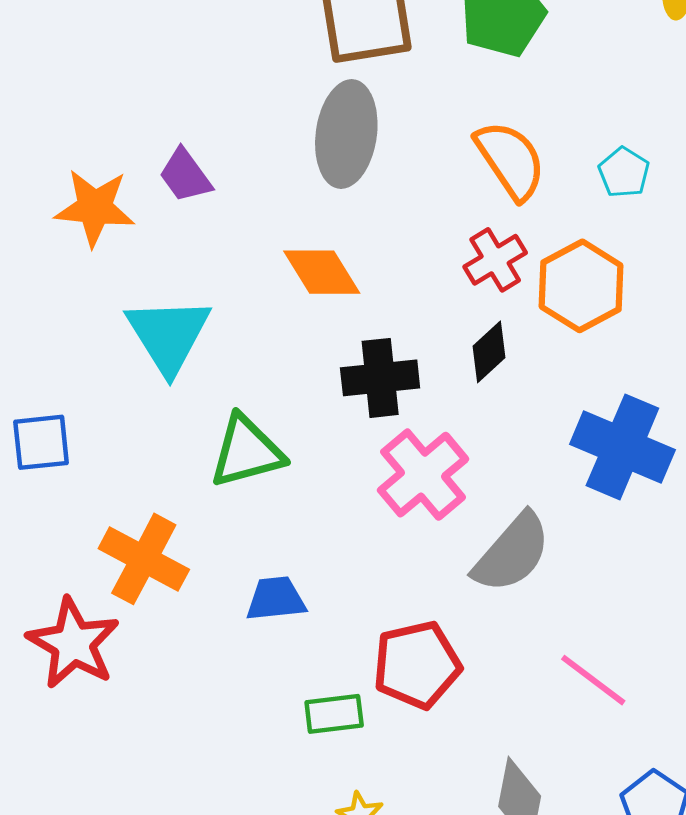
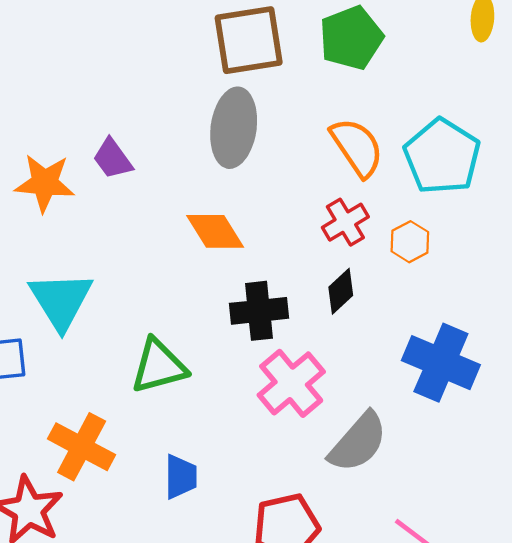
cyan pentagon: (624, 172) -> (442, 156), size x2.0
orange hexagon: (581, 286) -> (410, 242), size x0.6
cyan triangle: (168, 335) -> (61, 300), moved
blue trapezoid: (276, 599) -> (181, 477), turned 96

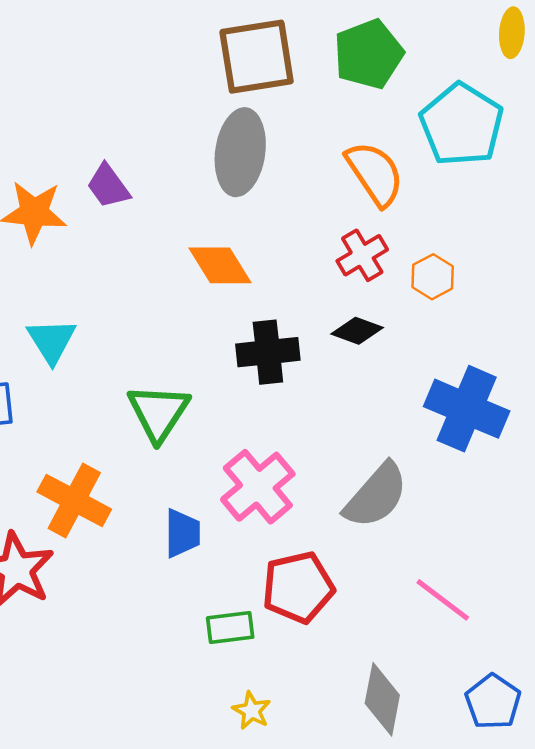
cyan pentagon: (442, 156) -> (462, 125), moved
black diamond: (341, 291) -> (357, 331), turned 63
cyan triangle: (61, 300) -> (52, 341), size x0.7
green triangle: (159, 366) -> (158, 412), turned -42
pink cross: (291, 383) -> (258, 487), moved

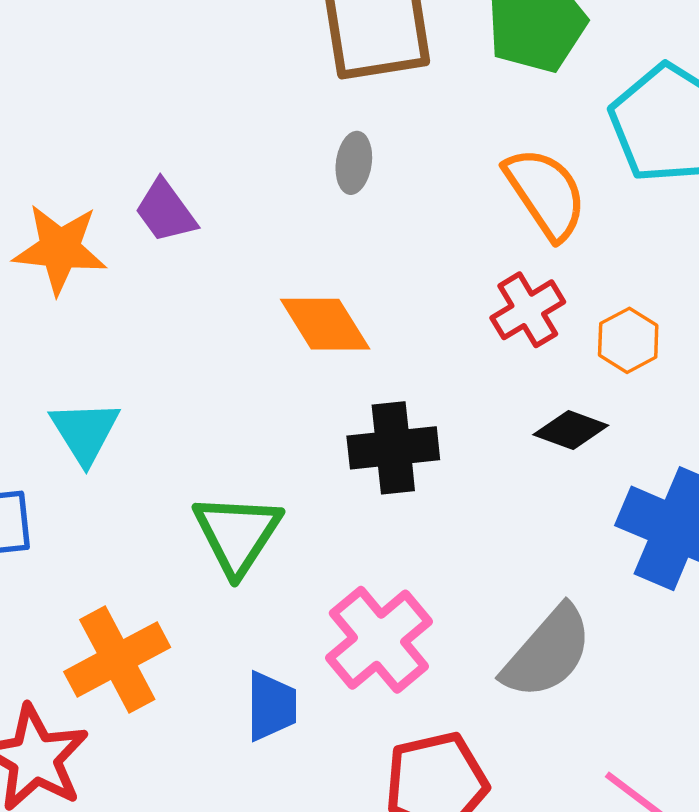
gray ellipse: (240, 152) -> (354, 163), size x0.5
black diamond: (357, 331) -> (571, 430), moved
orange cross: (74, 501) -> (117, 659), turned 34

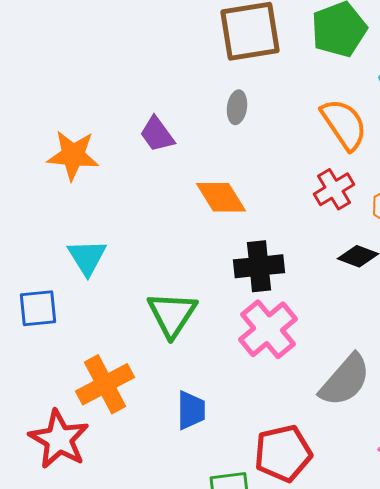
purple trapezoid: (166, 211) -> (157, 134), moved
pink cross: (379, 640) -> (268, 329), moved

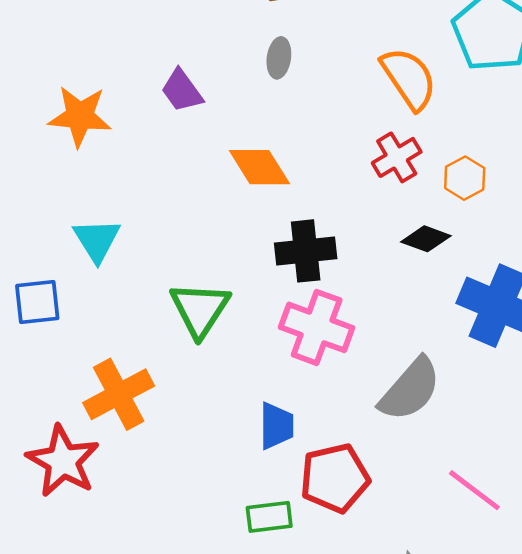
pink cross: (268, 329) -> (317, 327), turned -30
blue trapezoid: (191, 410) -> (276, 426), moved

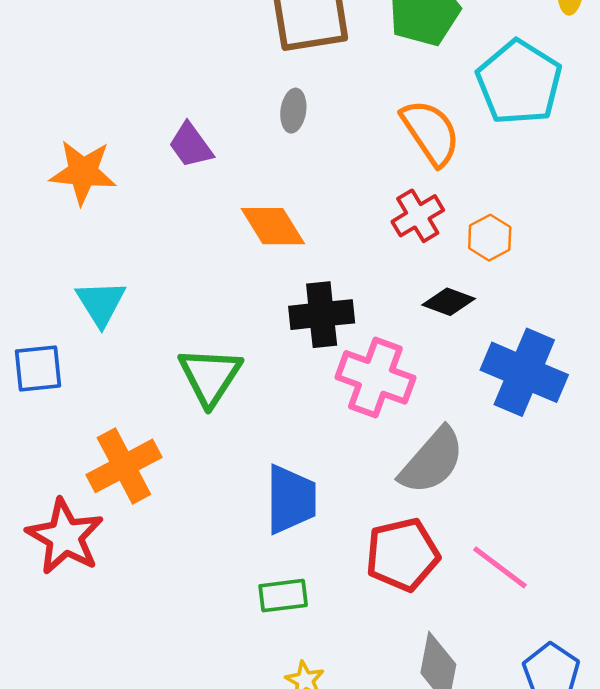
pink cross: (317, 327) -> (375, 377), moved
blue trapezoid: (276, 426) -> (291, 499), size x1.4
red pentagon: (335, 478) -> (402, 555), moved

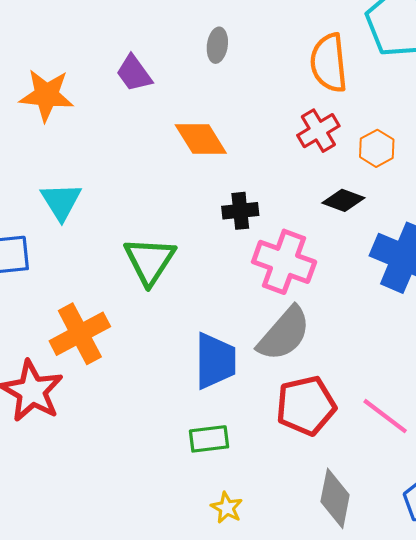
orange semicircle: (431, 132) -> (329, 63), turned -152
black cross: (322, 315) -> (240, 211), size x0.7
gray semicircle: (432, 461) -> (284, 334), moved

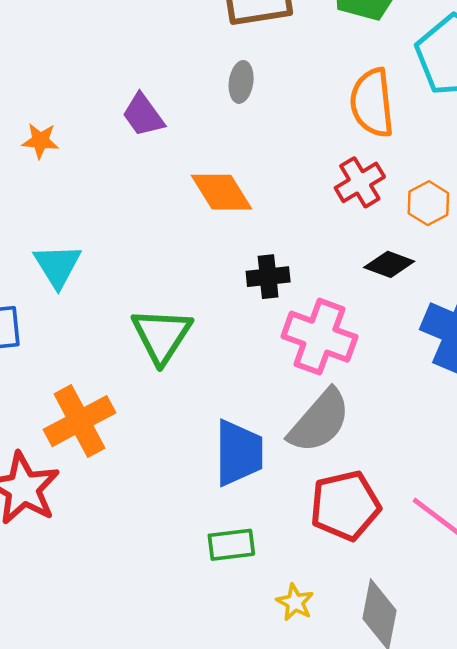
orange star: (46, 95) -> (40, 141), size x0.6
yellow star: (227, 508) -> (295, 602), moved

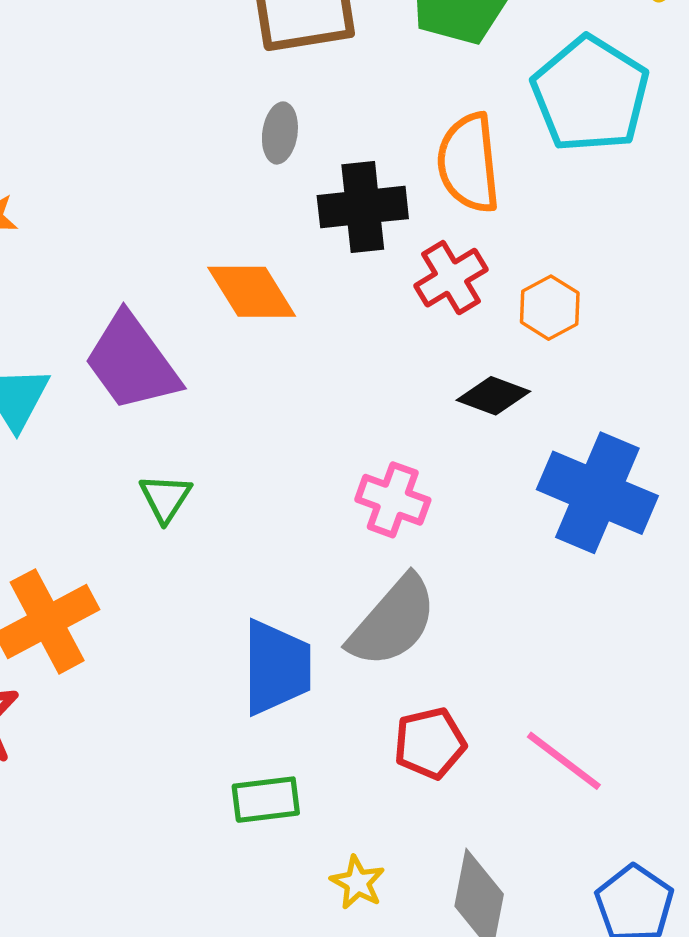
purple trapezoid: (143, 115) -> (132, 362), moved, size x1.6
black cross: (268, 277) -> (363, 207), moved, size x1.4
green triangle: (162, 335) -> (165, 498), size x0.6
pink cross: (319, 337) -> (393, 500), size x0.7
red pentagon: (345, 506) -> (430, 743), size x0.7

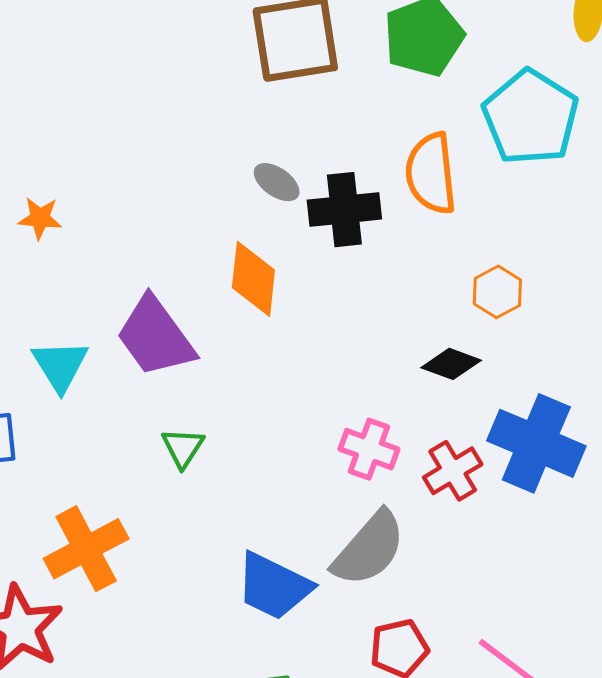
gray ellipse: (280, 133) -> (277, 182), moved, turned -63
red cross: (451, 278) -> (453, 471), moved
orange diamond: (252, 292) -> (253, 279), turned 38
blue trapezoid: (276, 667) -> (274, 586), turned 116

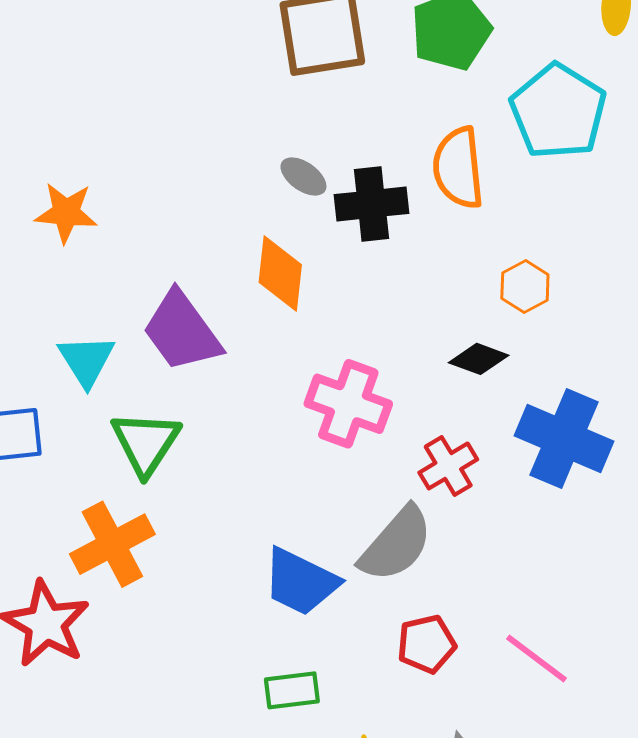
orange star: (40, 218) -> (66, 213), size x1.4
green triangle: (183, 448) -> (146, 443), moved, size x1.6
pink cross: (369, 449) -> (348, 404), moved, size x1.4
red cross: (453, 471) -> (448, 466), moved

